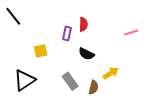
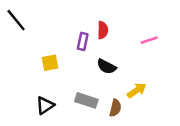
pink line: (131, 33) -> (149, 40), moved
black triangle: (24, 80) -> (45, 105), moved, size x0.7
gray rectangle: (70, 81) -> (86, 100), turned -36

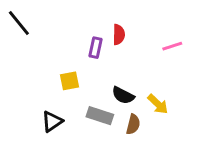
yellow square: (50, 63) -> (69, 81), moved
black semicircle: (107, 67) -> (123, 95), moved
yellow arrow: (137, 90) -> (158, 104), turned 78

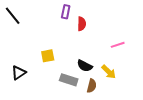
pink line: (172, 46) -> (118, 45), moved
purple rectangle: (96, 48) -> (66, 12), moved
black triangle: (52, 121) -> (19, 73), moved

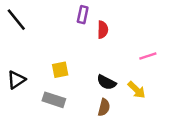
black triangle: (19, 73) -> (16, 80), moved
gray rectangle: (69, 80) -> (54, 100), moved
brown semicircle: (92, 86) -> (104, 107), moved

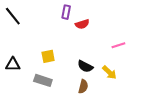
red semicircle: (103, 30) -> (82, 24), turned 72
black triangle: (16, 80) -> (13, 64), turned 35

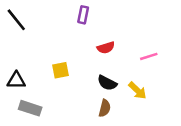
red semicircle: (82, 24) -> (106, 48), moved
gray rectangle: (43, 80) -> (30, 108), moved

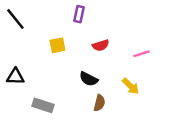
yellow square: (60, 70) -> (57, 45), moved
black semicircle: (107, 83) -> (89, 79), moved
gray rectangle: (30, 108) -> (43, 105), moved

